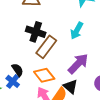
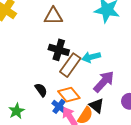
cyan arrow: (77, 31) -> (91, 57), moved, turned 48
blue cross: (13, 81) -> (59, 106), moved

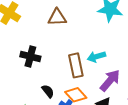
black cross: (59, 50) -> (30, 57), moved
brown rectangle: (70, 65) -> (76, 65), turned -45

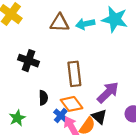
cyan arrow: (96, 57) -> (85, 24), moved
black semicircle: (48, 91) -> (43, 98), turned 32

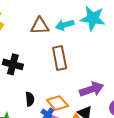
brown rectangle: (74, 74) -> (60, 58), moved
purple arrow: (108, 92) -> (92, 89), turned 30

